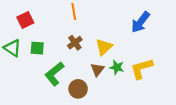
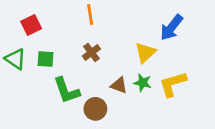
yellow triangle: (104, 47) -> (145, 52), moved
brown triangle: (97, 70) -> (119, 85), turned -48
green L-shape: (54, 74) -> (67, 91), turned -70

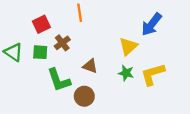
red square: (31, 25) -> (41, 24), moved
brown cross: (91, 52) -> (62, 43), moved
brown triangle: (119, 85) -> (90, 66), moved

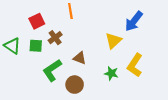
green star: (126, 73) -> (111, 73), moved
yellow L-shape: (153, 74) -> (135, 65), turned -40
green L-shape: (59, 80) -> (52, 70), turned 75

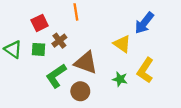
yellow triangle: (113, 41) -> (122, 44), turned -42
brown triangle: (80, 58) -> (86, 63), size x1.6

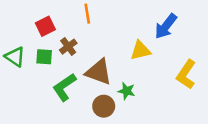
yellow triangle: (122, 44) -> (140, 50), turned -48
yellow L-shape: (145, 70) -> (186, 74), moved
green star: (120, 79) -> (127, 91), moved
brown circle: (80, 91) -> (104, 106), moved

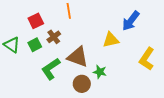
green square: (44, 57) -> (35, 45), turned -32

